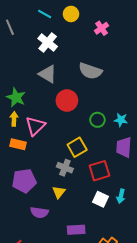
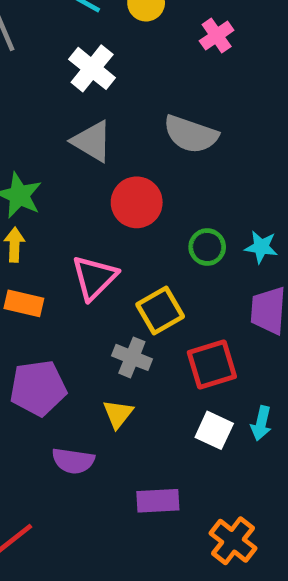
pink triangle: (35, 126) -> (94, 278), moved

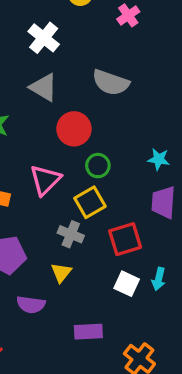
green circle: (207, 247) -> (98, 166), moved

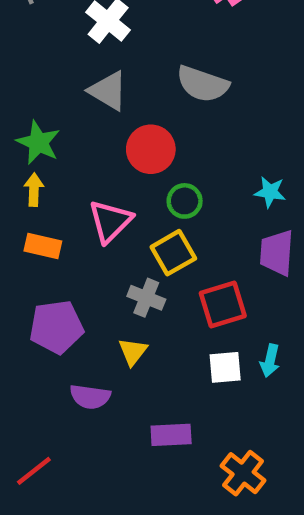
white square: (127, 284) -> (225, 367), turned -30

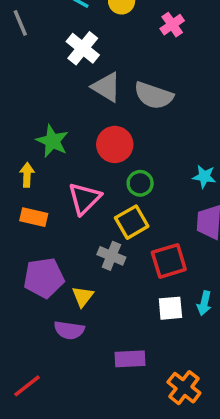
gray triangle: (108, 91) -> (106, 87), moved
green star: (38, 142) -> (52, 141), moved
yellow triangle: (133, 352) -> (83, 296), moved

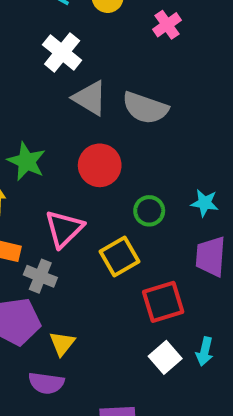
green circle: (140, 183) -> (149, 211), moved
gray cross: (111, 256) -> (40, 276), moved
white square: (170, 308) -> (165, 357), turned -36

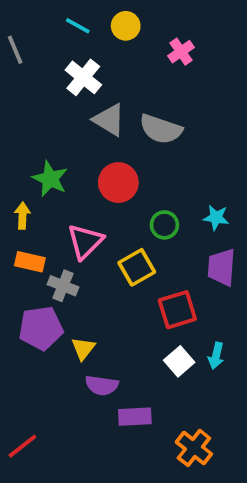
purple semicircle: (46, 383) -> (102, 385), moved

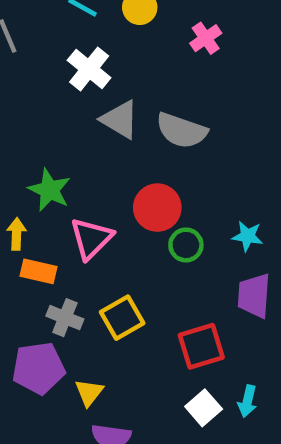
red circle: (118, 183) -> (157, 208), moved
pink triangle: (85, 242) -> (91, 238), moved
orange rectangle: (30, 262) -> (39, 271), moved
yellow square: (137, 267) -> (122, 318), moved

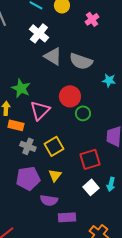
cyan star: (248, 236) -> (109, 80), moved
purple pentagon: (39, 368) -> (28, 178), moved
yellow triangle: (89, 392) -> (55, 175), moved

